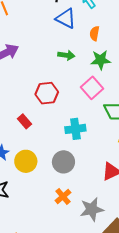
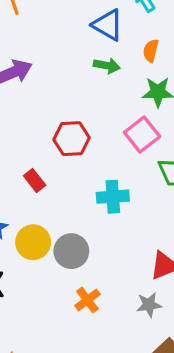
green arrow: (66, 55) -> (107, 66), moved
gray circle: (63, 162) -> (71, 251), moved
gray star: (92, 209) -> (149, 305), moved, size x0.7

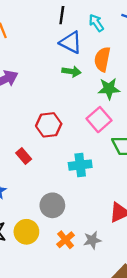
orange semicircle: (151, 51) -> (102, 59), size x1.5
yellow circle: (33, 242) -> (26, 232), moved
gray star: (149, 305) -> (92, 240), moved

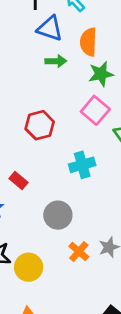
red rectangle: (24, 156) -> (19, 180), moved
yellow circle: (26, 232) -> (29, 267), moved

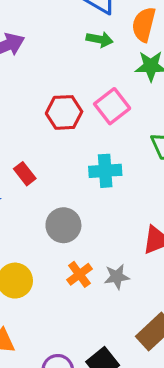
pink square: (95, 110) -> (112, 106), moved

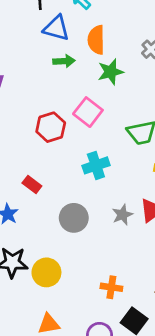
orange cross: (79, 274) -> (111, 287), moved, turned -30
gray star: (117, 277) -> (122, 215), moved

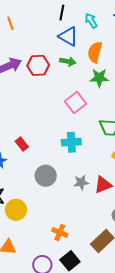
red hexagon: (51, 127) -> (38, 65), moved

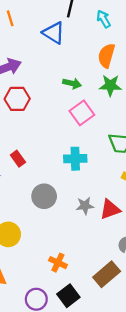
blue triangle: (68, 36) -> (54, 33), moved
green arrow: (68, 61) -> (72, 83), moved
red hexagon: (38, 65) -> (17, 99), moved

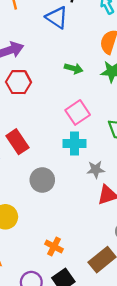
pink square: (82, 113) -> (78, 112), moved
red rectangle: (18, 159) -> (17, 142), size x1.5
gray star: (85, 206) -> (96, 170), moved

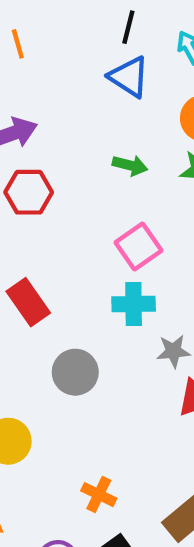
blue triangle: (57, 17) -> (129, 77), moved

